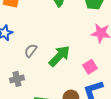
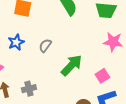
gray semicircle: (31, 51) -> (45, 45), moved

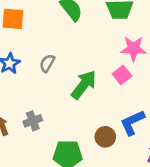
pink square: (102, 76) -> (122, 75), moved

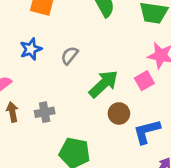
brown circle: (105, 137) -> (119, 113), moved

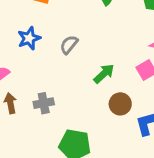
green arrow: (103, 84) -> (104, 74), size x0.7

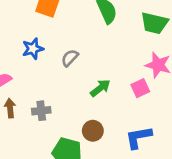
brown circle: (120, 104) -> (93, 131), moved

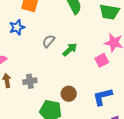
blue star: (33, 49) -> (17, 27), moved
green arrow: (100, 88) -> (70, 50), moved

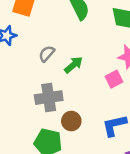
gray cross: (30, 81) -> (49, 98), moved, size x1.5

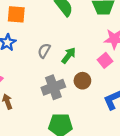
brown circle: (71, 121) -> (82, 81), moved

